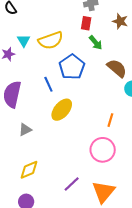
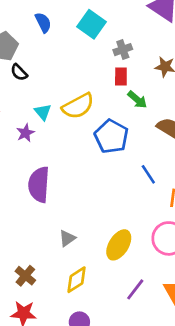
blue line: (48, 84) -> (148, 174), moved
yellow ellipse: (62, 110) -> (119, 245), moved
gray triangle: (25, 130) -> (67, 238), moved

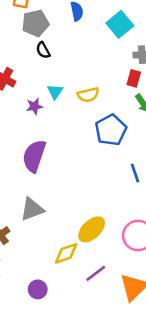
yellow semicircle: (78, 106) -> (88, 95), size x0.7
gray triangle: (67, 238) -> (32, 209), moved, size x1.5
yellow diamond: (77, 280) -> (66, 253), moved

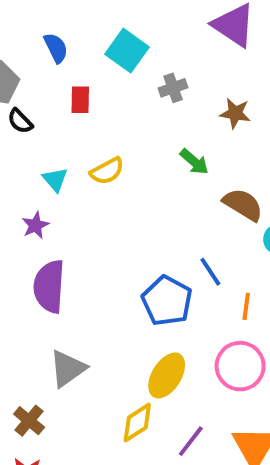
red rectangle: (134, 78) -> (80, 100), moved
purple star: (34, 106) -> (35, 225), moved
blue pentagon: (111, 130) -> (167, 301), moved

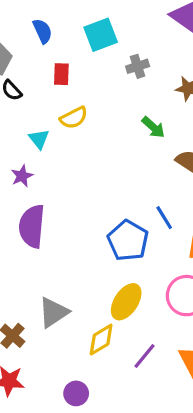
cyan square: (127, 51) -> (101, 35), turned 32
yellow semicircle: (107, 171) -> (74, 118), moved
gray triangle: (68, 369) -> (53, 312), moved

